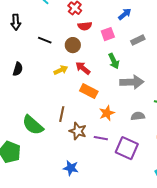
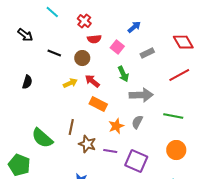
black arrow: (16, 22) -> (25, 35), turned -49
pink square: (108, 34) -> (117, 47), turned -32
gray semicircle: (138, 116) -> (137, 122), moved, turned -56

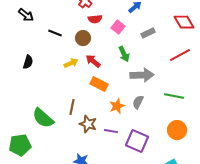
green pentagon: (19, 165) -> (20, 145), turned -30

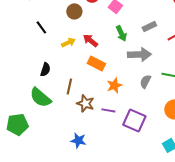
black line: (55, 33) -> (41, 27), moved, turned 32
gray rectangle: (148, 33) -> (149, 26), moved
brown circle: (83, 38) -> (74, 11), moved
black semicircle: (28, 62) -> (45, 69), moved
gray semicircle: (138, 102) -> (145, 81), moved

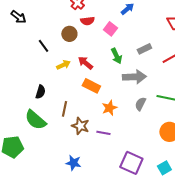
black line: (41, 27) -> (43, 46), moved
purple square: (134, 120) -> (131, 163), moved

